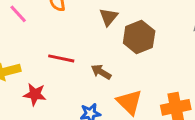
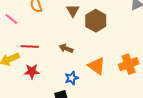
red line: (61, 58) -> (30, 46), moved
brown arrow: (101, 72) -> (66, 48), moved

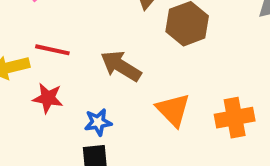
brown arrow: (66, 48) -> (121, 66), size x1.5
blue star: (72, 78) -> (98, 122), moved

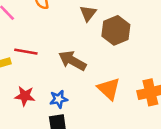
red star: (48, 98) -> (25, 96), moved

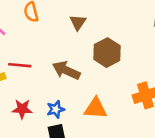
brown hexagon: (116, 30) -> (107, 53), moved
orange triangle: (109, 89) -> (96, 108), moved, turned -35

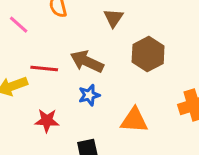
brown arrow: (66, 70) -> (87, 61), moved
blue star: (56, 109) -> (89, 95), moved

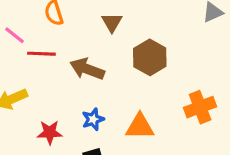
red line: (44, 69) -> (41, 54), moved
blue star: (89, 95) -> (93, 119), moved

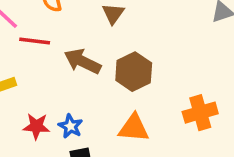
brown hexagon: (150, 57) -> (134, 72), moved
blue star: (93, 119) -> (71, 126), moved, turned -30

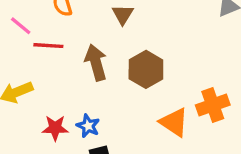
brown arrow: (82, 61) -> (96, 63), turned 52
orange triangle: (134, 128) -> (174, 122), moved, turned 32

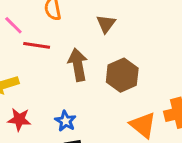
red star: (55, 128) -> (19, 119), moved

